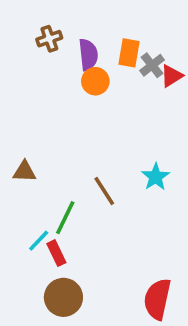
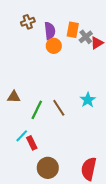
green line: (65, 218) -> (37, 110), moved
brown circle: (63, 297) -> (48, 168), moved

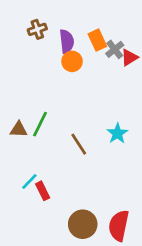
orange rectangle: (73, 30) -> (97, 40), turned -35
green line: (37, 110) -> (40, 124), moved
brown circle: (48, 168) -> (83, 224), moved

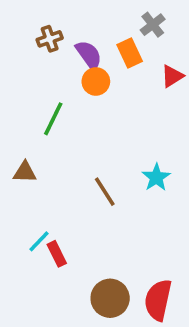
purple semicircle: (67, 41) -> (89, 55), turned -30
gray cross: (115, 49) -> (153, 25), moved
green line: (40, 124) -> (53, 119), moved

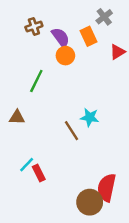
cyan star: (156, 177) -> (90, 117), moved, turned -30
brown circle: (110, 298) -> (90, 202), moved
red semicircle: (158, 300) -> (107, 188), moved

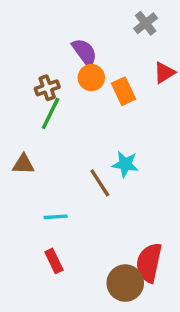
brown cross: (34, 26) -> (47, 88), moved
orange rectangle: (88, 36) -> (124, 91), moved
cyan line: (27, 165) -> (56, 217), moved, turned 42
red rectangle: (39, 173) -> (54, 261), moved

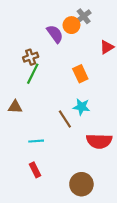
gray cross: (146, 23) -> (84, 16), moved
orange circle: (91, 78) -> (71, 25), moved
orange rectangle: (124, 91) -> (80, 74), moved
red semicircle: (149, 263) -> (99, 141), moved, turned -100

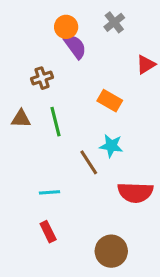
orange circle: (71, 25) -> (66, 27), moved
green line: (33, 74) -> (56, 122), moved, turned -40
orange rectangle: (80, 74) -> (110, 101), turned -35
brown triangle: (15, 107) -> (21, 119), moved

